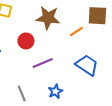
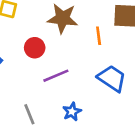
orange line: (76, 31) -> (99, 36), turned -64

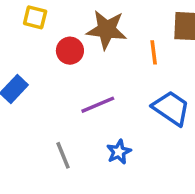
red circle: (35, 48) -> (70, 51), moved

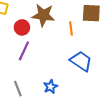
purple line: (98, 105) -> (24, 51), moved, turned -42

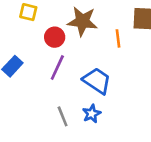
blue trapezoid: (81, 61) -> (97, 81), moved
gray line: (18, 89) -> (63, 116), moved

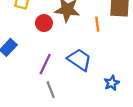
purple line: (57, 67) -> (45, 64), moved
blue star: (92, 114) -> (112, 83), moved

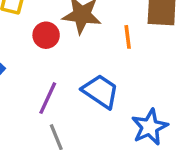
blue star: (112, 83) -> (150, 127), size x1.5

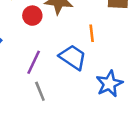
orange line: (128, 37) -> (92, 33), moved

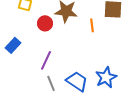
orange line: (92, 33) -> (92, 25), moved
blue trapezoid: (73, 57) -> (77, 81), moved

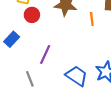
red circle: (45, 23) -> (32, 15), moved
gray line: (51, 83) -> (30, 79), moved

